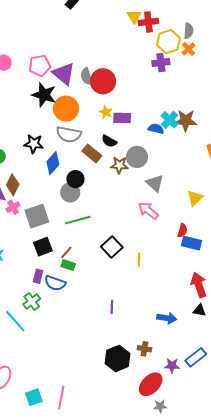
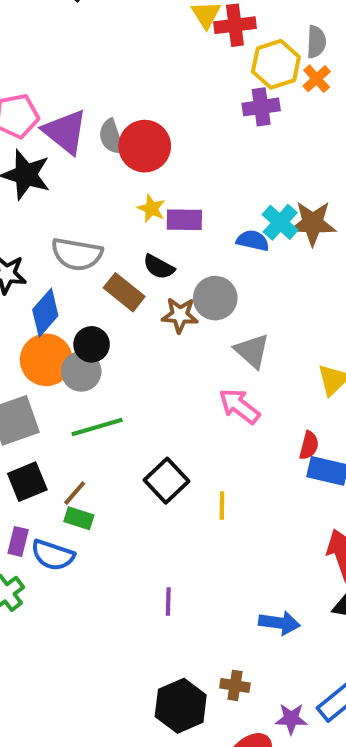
orange circle: (66, 109) -> (46, 360), moved

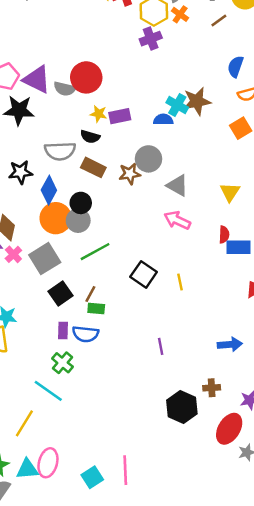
gray semicircle: (111, 137) -> (65, 89), moved, turned -45
black semicircle: (159, 267) -> (90, 137), moved

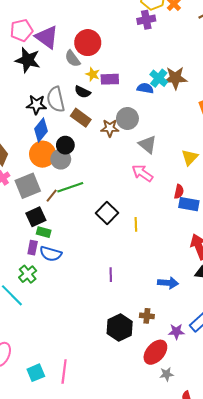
gray semicircle: (65, 89) -> (73, 59), moved, turned 30
gray semicircle: (60, 151) -> (56, 99), turned 70
black star: (21, 172) -> (36, 105), moved
brown line: (90, 294) -> (52, 196), moved
green rectangle: (96, 308) -> (44, 232), moved

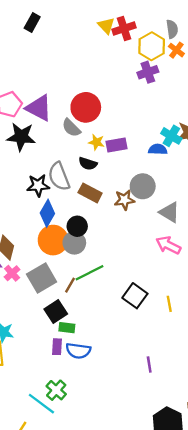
green cross: (28, 274) -> (56, 390), moved

